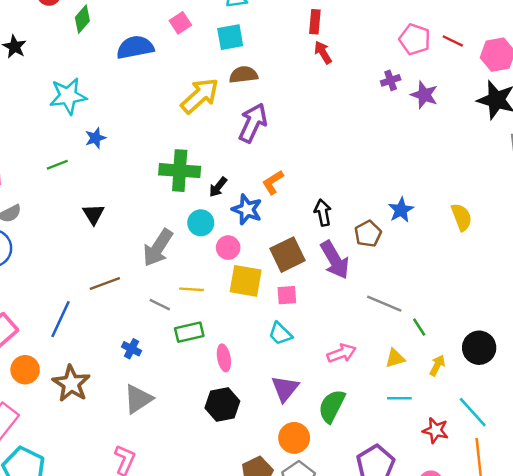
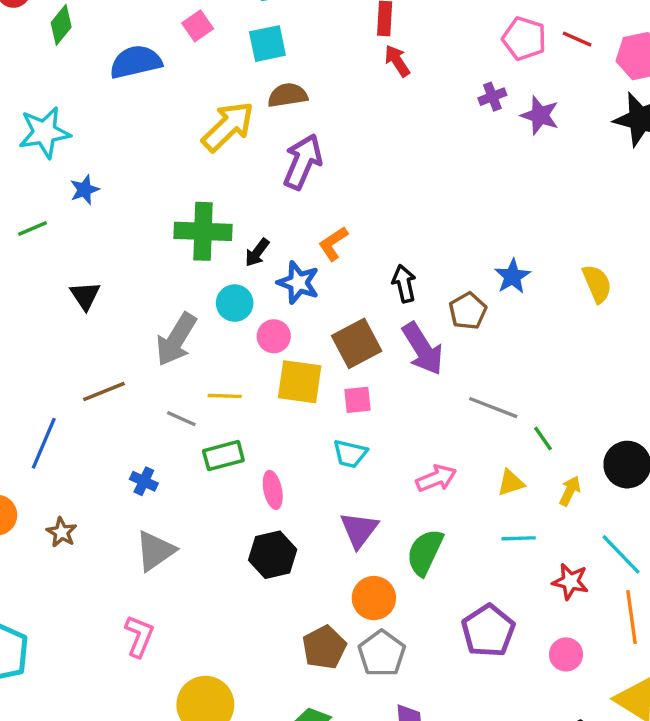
cyan trapezoid: (280, 334) -> (350, 454), turned -30
brown star: (71, 384) -> (62, 532), size x0.6

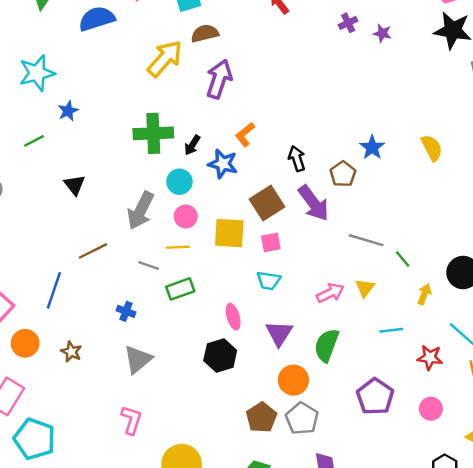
purple star: (540, 115) -> (382, 33), size x0.7
pink circle: (274, 336) -> (186, 216), moved
yellow triangle: (511, 483) -> (365, 288), moved, turned -30
pink ellipse: (273, 490) -> (233, 317), moved

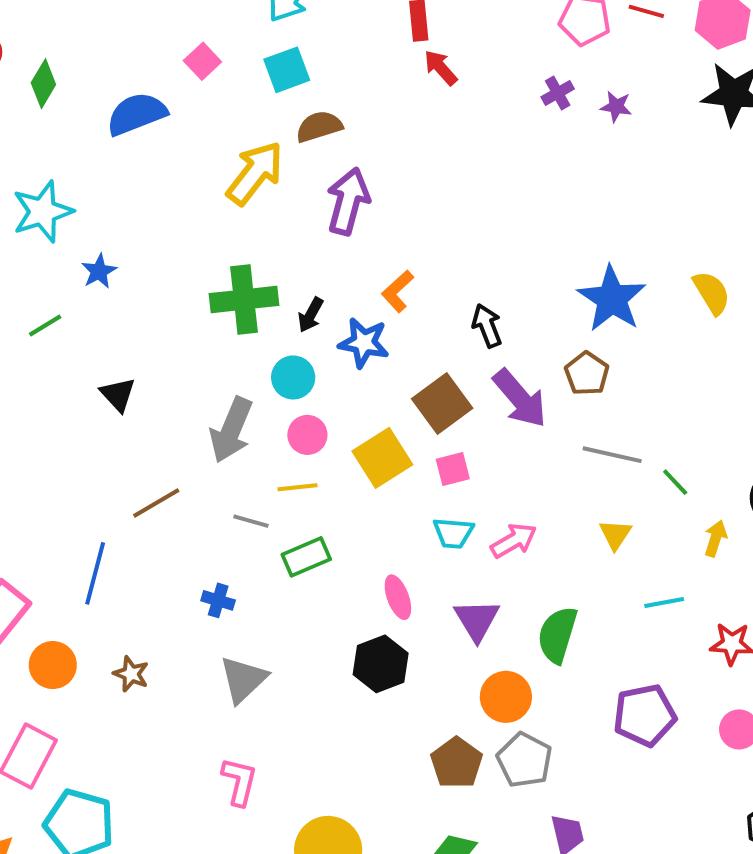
blue star: (372, 147) -> (612, 299), size x1.6
brown pentagon: (343, 174) -> (587, 374), moved
yellow square: (229, 233) -> (382, 458), turned -32
pink arrow: (330, 293) -> (514, 541), moved
purple pentagon: (375, 397) -> (645, 715), turned 30

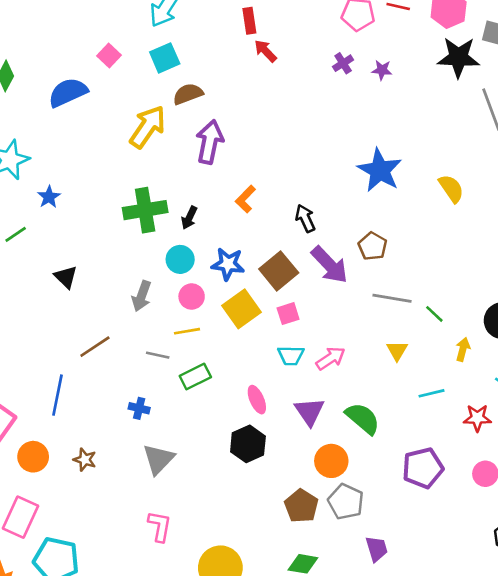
blue star: (612, 299) -> (380, 170), moved
blue star: (364, 343) -> (228, 264), moved
gray arrow: (231, 430) -> (141, 296), size x0.7
green semicircle: (557, 635) -> (363, 418), turned 117

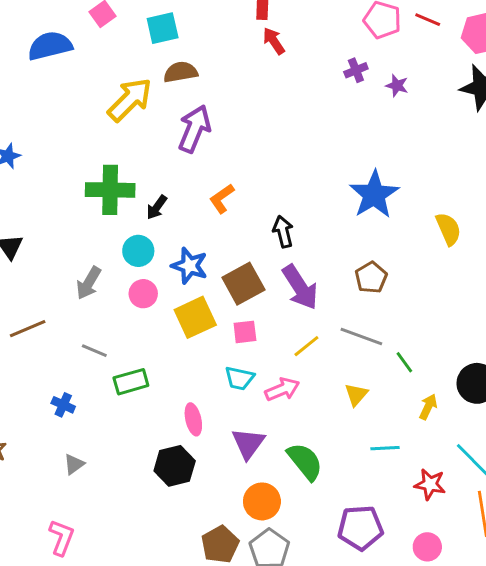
brown pentagon: (373, 246) -> (371, 277), moved
yellow line: (187, 331) -> (306, 346), moved, turned -40
gray triangle: (159, 459) -> (74, 464), size x0.6

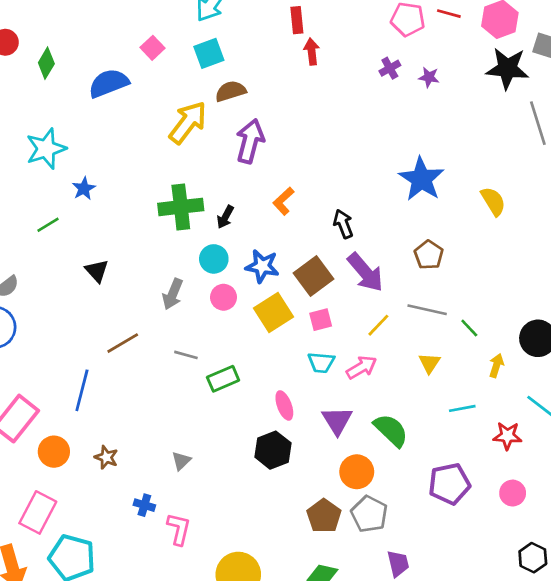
red arrow: (274, 41) -> (312, 52), turned 35
blue cross: (63, 405) -> (144, 505), moved

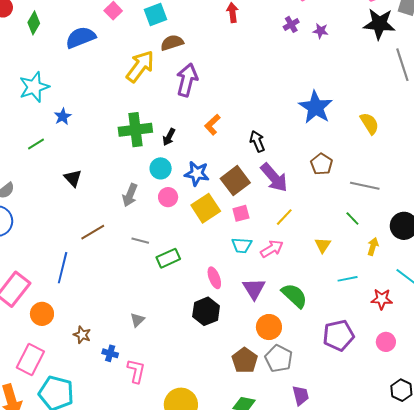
gray line: (427, 310) -> (365, 186), moved
brown star: (106, 457) -> (82, 335), moved

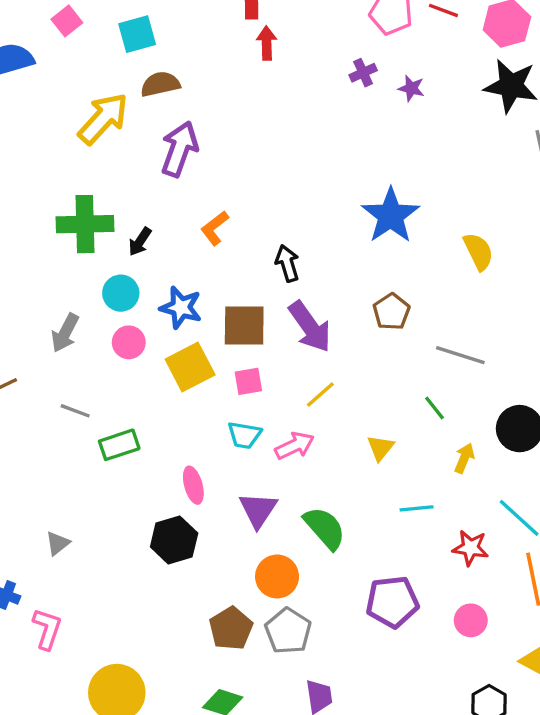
brown square: (235, 181) -> (244, 325), turned 32

